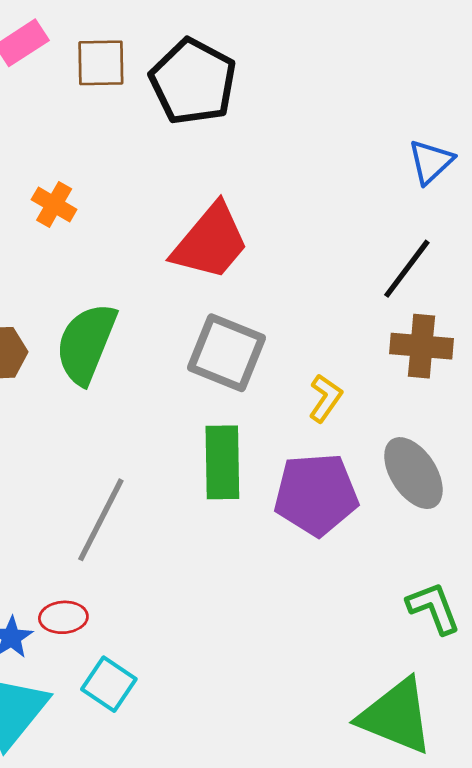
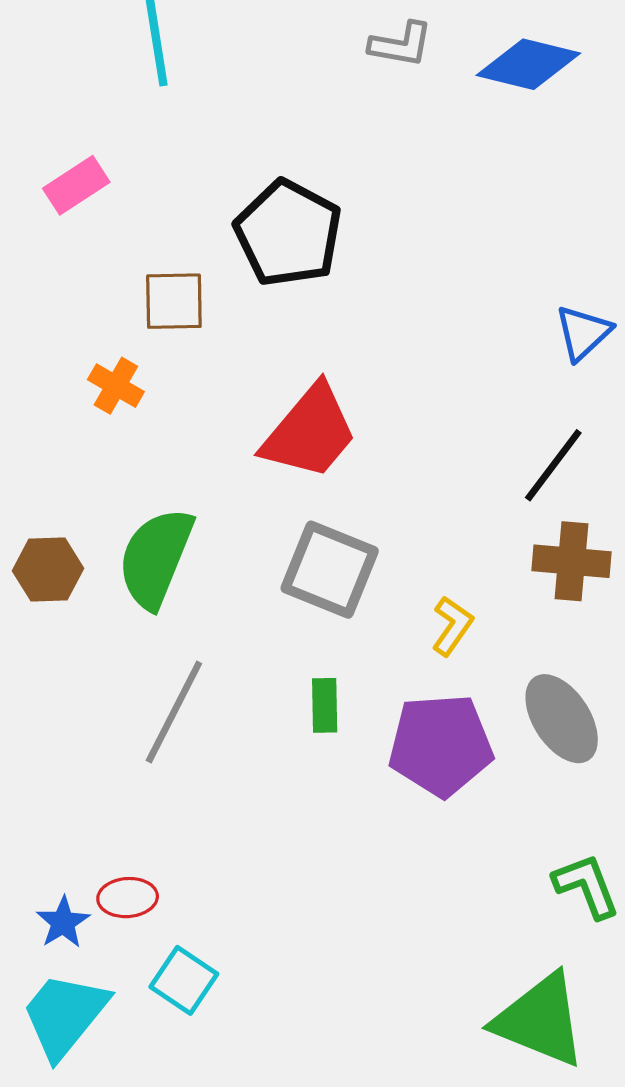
brown square: (101, 63) -> (174, 301), moved
green rectangle: (222, 462) -> (325, 705), size x0.6
gray line: (101, 520) -> (174, 712), moved

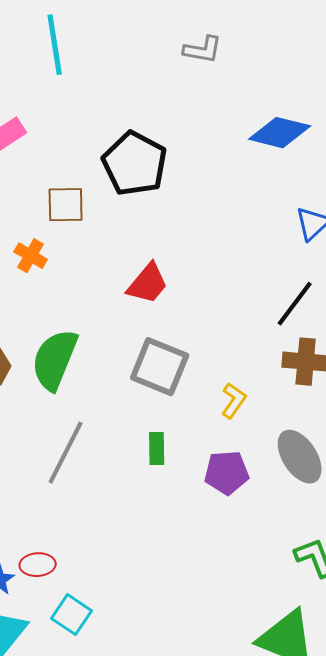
blue diamond: (528, 64) -> (280, 133), moved
red trapezoid: (310, 432) -> (148, 284), size x0.7
purple pentagon: (441, 745) -> (227, 473), size x0.7

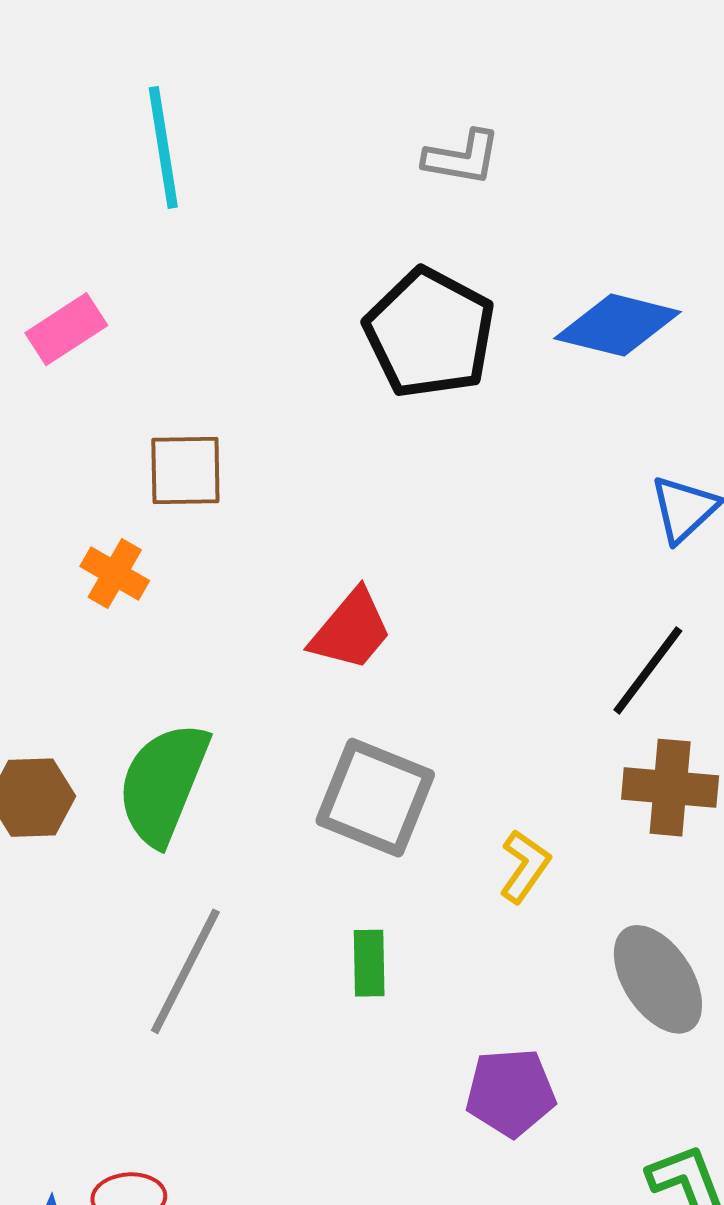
black pentagon: (135, 164) -> (430, 333), moved
purple pentagon: (227, 473) -> (511, 1092), moved

